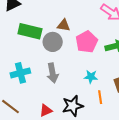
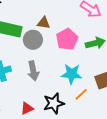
cyan star: (91, 77) -> (72, 74), size x1.5
orange line: (100, 97) -> (81, 94), turned 56

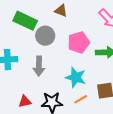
brown triangle: (44, 23) -> (61, 11), moved

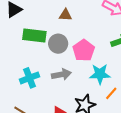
pink pentagon: (79, 42) -> (84, 50), moved
gray arrow: (39, 66) -> (61, 75), turned -84

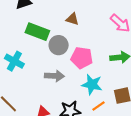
pink pentagon: (84, 50) -> (82, 58), turned 30
cyan cross: (30, 78) -> (14, 61), moved, turned 36

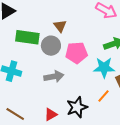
brown triangle: (72, 19) -> (60, 26), moved, turned 48
cyan star: (92, 84) -> (104, 68), moved

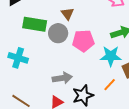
gray arrow: (54, 77) -> (62, 78), moved

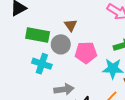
cyan cross: (18, 58) -> (42, 64), moved

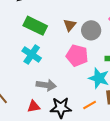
gray circle: (61, 44) -> (91, 30), moved

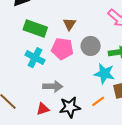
gray circle: (91, 30) -> (91, 46), moved
pink pentagon: (77, 56) -> (62, 49), moved

